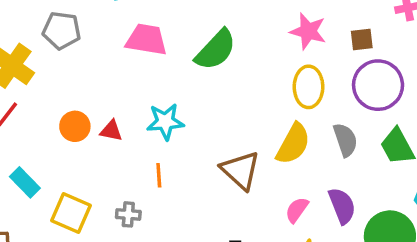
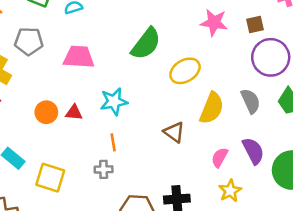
pink trapezoid: (146, 40) -> (79, 57), moved
yellow ellipse: (309, 87) -> (185, 71), moved, turned 64
brown triangle: (240, 170) -> (174, 132), size x0.7
gray cross: (128, 214) -> (104, 169), moved

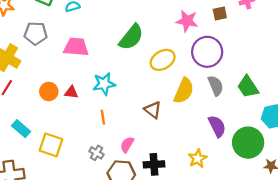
brown square: (255, 24) -> (220, 14), moved
purple circle: (271, 57) -> (207, 52), moved
pink semicircle: (220, 157) -> (127, 145), moved
gray cross: (104, 169) -> (96, 153), moved, turned 32

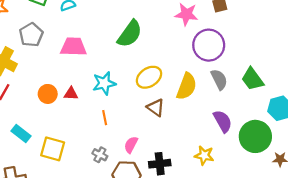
gray pentagon: (36, 33) -> (31, 35), turned -30
yellow ellipse: (163, 60) -> (149, 77), moved
yellow star: (198, 158) -> (204, 155), turned -30

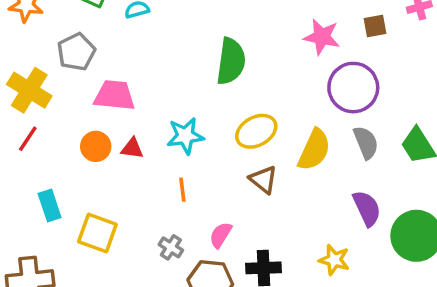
green semicircle: (130, 34) -> (231, 61), turned -32
pink trapezoid: (74, 47) -> (114, 95), moved
cyan rectangle: (21, 134) -> (50, 205), turned 30

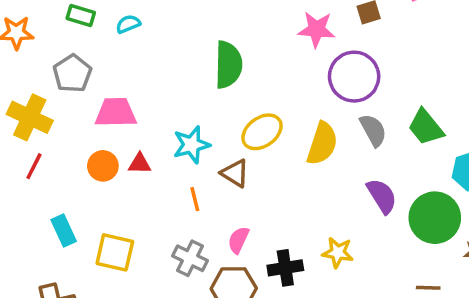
brown triangle: (263, 180) -> (235, 173), moved
gray cross: (171, 247) -> (190, 258), size x1.4
yellow star: (334, 260) -> (338, 253), moved

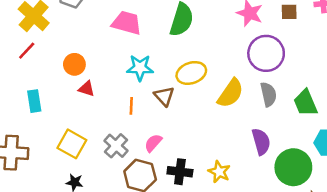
pink trapezoid: (116, 113) -> (127, 23), moved
red triangle: (140, 164) -> (87, 89), moved
yellow square: (115, 252) -> (72, 144), moved

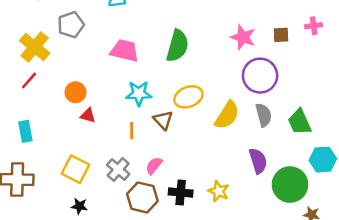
cyan rectangle: (34, 101) -> (25, 131), moved

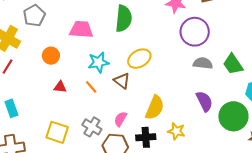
orange circle: (75, 92) -> (51, 56), moved
yellow semicircle: (227, 115) -> (155, 108), moved
gray semicircle: (264, 115) -> (203, 63), turned -60
orange line: (132, 131) -> (91, 87), moved, turned -32

